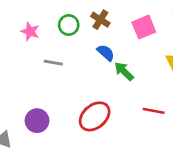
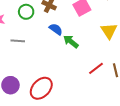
red line: (154, 111) -> (96, 68), turned -42
red ellipse: (95, 116) -> (41, 88), moved

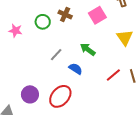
blue semicircle: (56, 29) -> (76, 69), moved
gray line: (18, 41) -> (56, 55), moved, turned -48

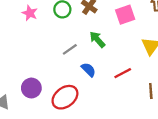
green arrow: (88, 49) -> (97, 39), moved
red line: (113, 75) -> (123, 73), moved

